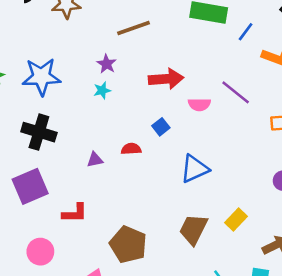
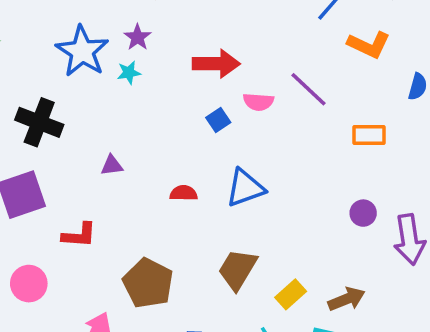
blue star: (41, 77) -> (82, 51), moved, turned 30
blue square: (161, 127) -> (218, 120), moved
red semicircle: (131, 149) -> (184, 193), moved
yellow rectangle: (236, 219) -> (291, 294), moved

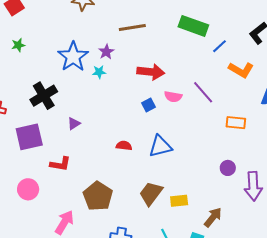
black cross: (39, 122) -> (44, 96), turned 32
purple triangle: (112, 165) -> (74, 124), moved, turned -32
yellow rectangle: (291, 294) -> (179, 201), moved, turned 30
brown arrow: (347, 299) -> (213, 217), turned -35

